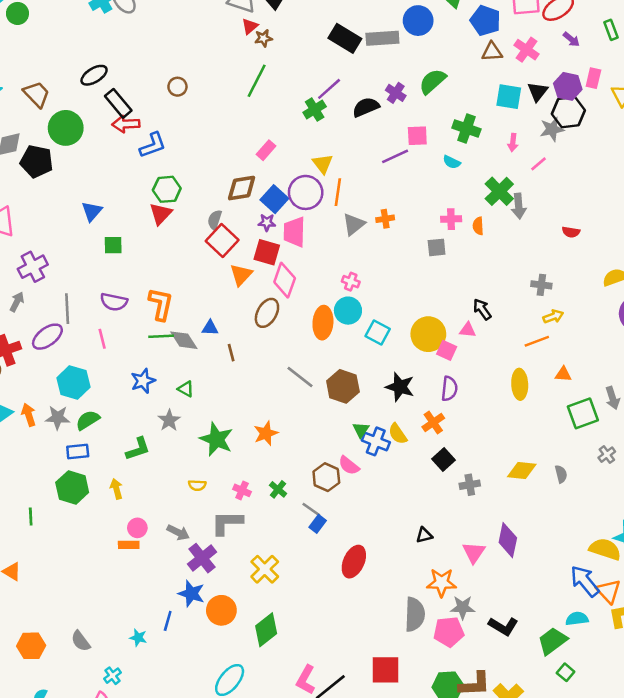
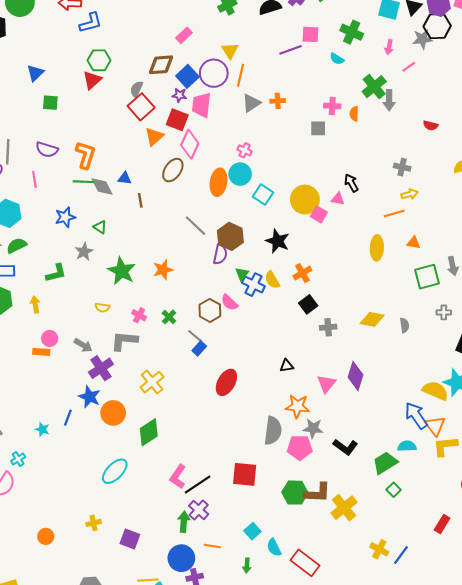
purple semicircle: (449, 389) -> (220, 254), moved
gray cross: (607, 455) -> (444, 312), turned 32

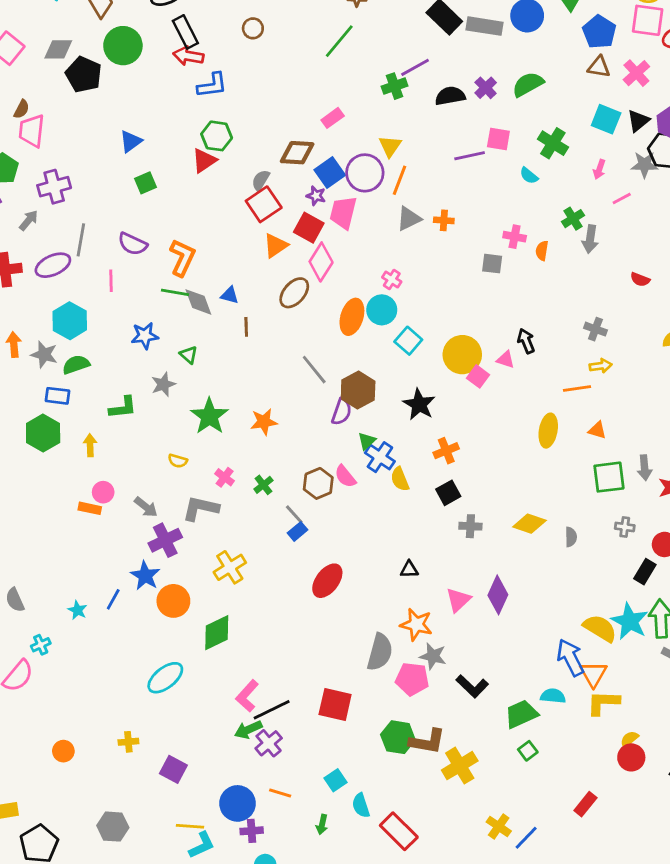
green cross: (374, 87) -> (573, 219), size x0.7
green square: (50, 103) -> (145, 183), turned -35
yellow semicircle: (272, 280) -> (400, 479), moved
green arrow: (184, 522) -> (248, 730), moved, turned -126

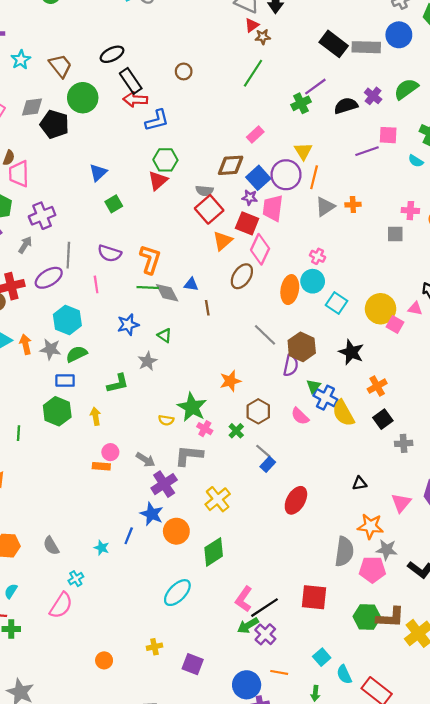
gray semicircle: (261, 180) -> (204, 191), turned -108
green star: (209, 416) -> (192, 407), moved
yellow semicircle: (400, 479) -> (343, 413), size x1.4
brown hexagon: (318, 483) -> (258, 411), moved

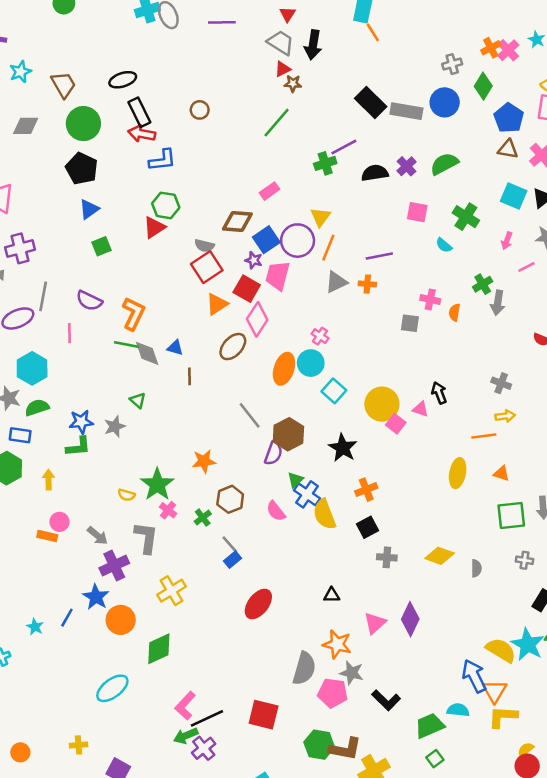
black pentagon: (54, 124) -> (82, 169), moved
purple line: (367, 151) -> (379, 256), moved
blue star: (128, 325) -> (81, 422), moved
gray L-shape: (189, 455) -> (146, 538), turned 84

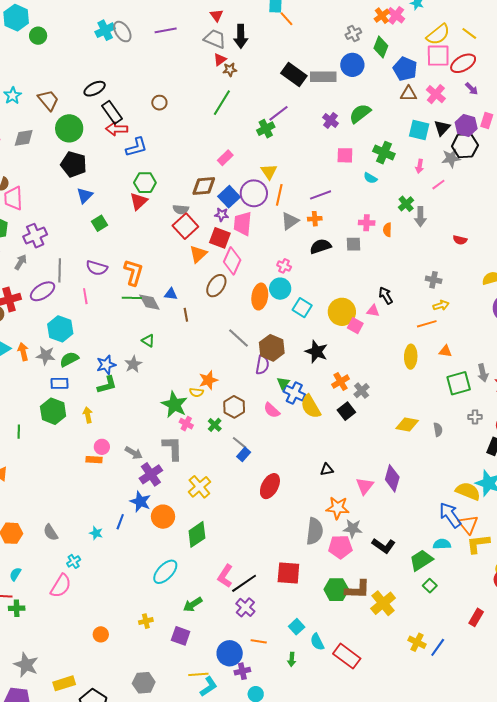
black semicircle: (375, 173) -> (320, 246), moved
yellow semicircle: (126, 495) -> (196, 392), moved
gray cross: (387, 557) -> (362, 391), moved, turned -35
green arrow: (186, 736) -> (193, 604), moved

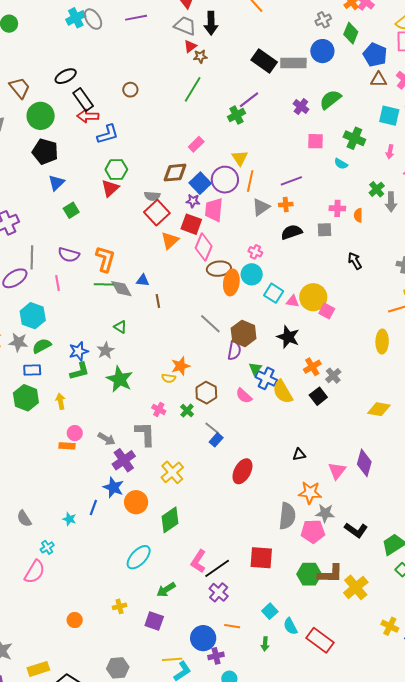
brown ellipse: (216, 286) -> (219, 269), moved, turned 50
black arrow: (386, 296) -> (355, 261), moved
pink triangle: (373, 311) -> (293, 301), moved
green star: (174, 405) -> (120, 379), moved

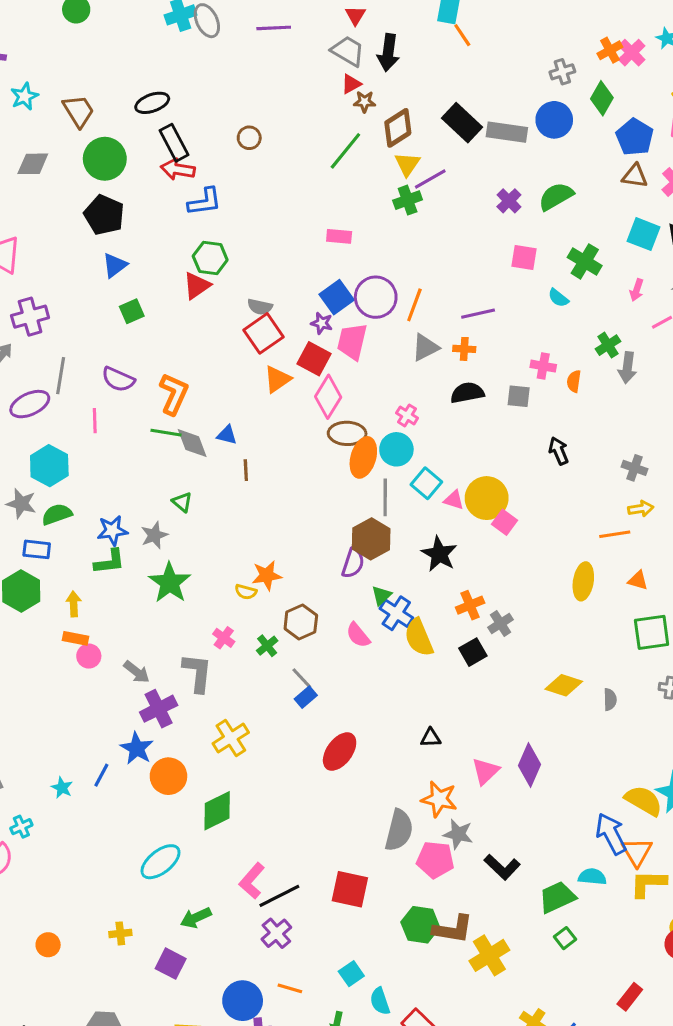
pink rectangle: (196, 144) -> (339, 236), turned 42
yellow triangle: (240, 158) -> (407, 164), moved
brown diamond: (175, 173) -> (398, 128), moved, turned -35
gray line: (210, 324) -> (385, 497), moved, turned 40
orange rectangle: (67, 446) -> (75, 638), moved

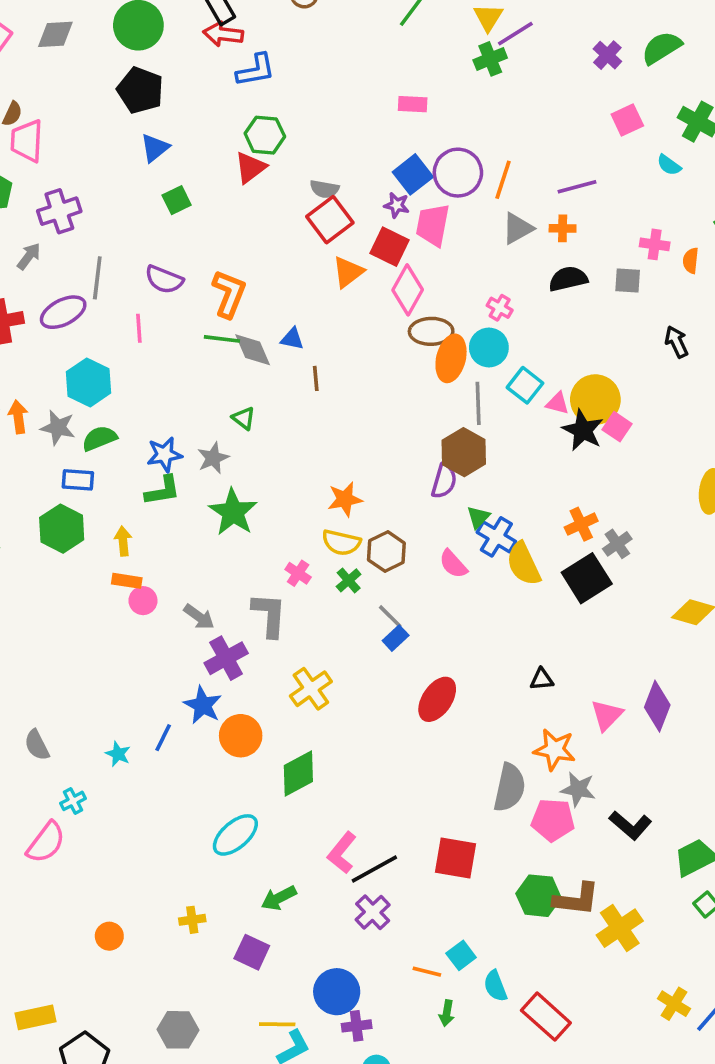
pink square: (524, 258) -> (627, 120), turned -32
black star: (439, 554) -> (583, 430), moved
yellow semicircle: (246, 592) -> (341, 543), moved, size x1.5
black square: (473, 652) -> (587, 578), size x1.5
orange line: (290, 988) -> (427, 972), moved

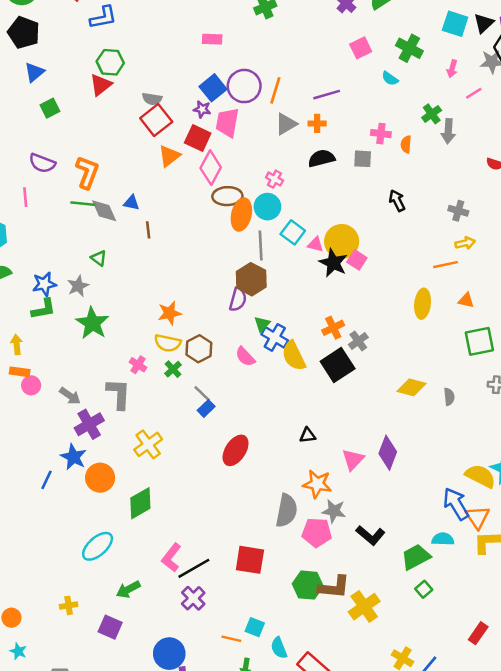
cyan star: (118, 754) -> (18, 651), moved
cyan square: (461, 955) -> (255, 627), turned -30

